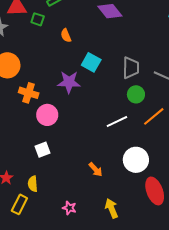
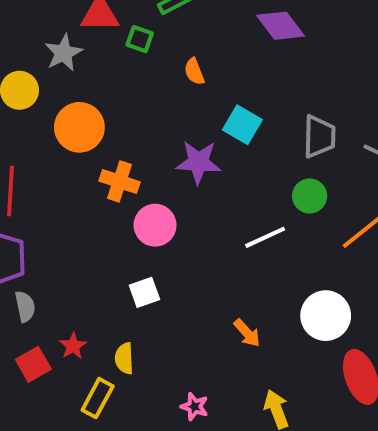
green circle: (136, 94) -> (310, 196), moved
white line: (117, 122) -> (265, 237), moved

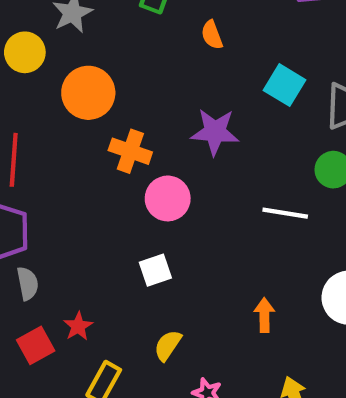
cyan square: (242, 125) -> (285, 85), moved
white line: (265, 237) -> (285, 213), turned 33
orange arrow: (247, 333) -> (264, 315), turned -140
yellow semicircle: (124, 358) -> (168, 345), moved, turned 36

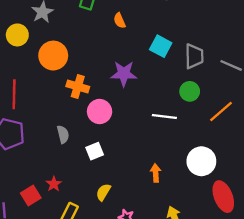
gray semicircle: (28, 283) -> (63, 134), moved

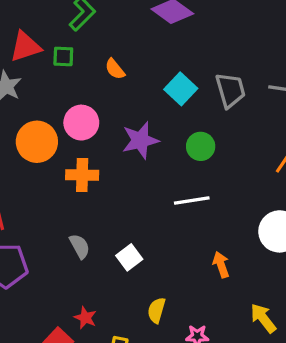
cyan square: (161, 46) -> (181, 89), turned 30
green circle: (190, 91) -> (201, 146), moved
pink circle: (100, 112) -> (81, 123), moved
white line: (164, 116) -> (192, 201), moved

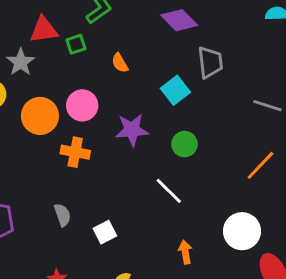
green square: (63, 57) -> (76, 44), turned -30
gray trapezoid: (230, 90) -> (210, 62), moved
white line: (192, 201) -> (169, 191), turned 44

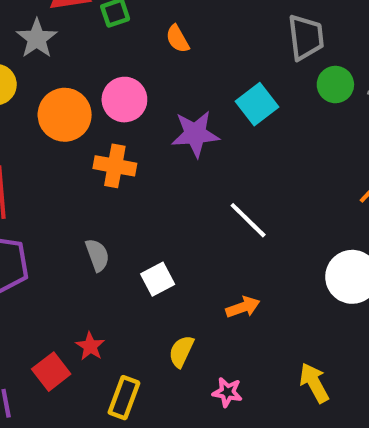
cyan square: (175, 90) -> (257, 104), moved
green circle: (185, 144) -> (335, 85), moved
orange arrow: (185, 252) -> (243, 307), moved, turned 80

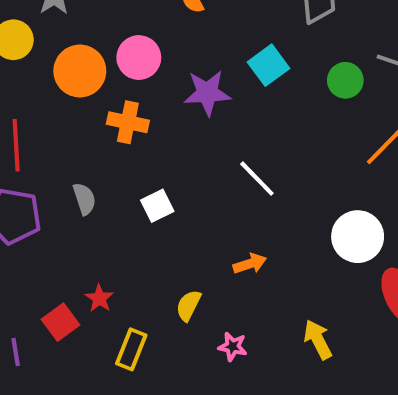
green circle: (335, 85) -> (345, 80), moved
gray semicircle: (97, 255) -> (84, 199), moved
white square: (158, 279) -> (157, 206), moved

